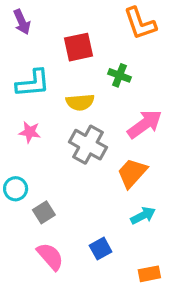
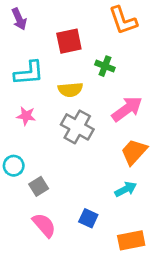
orange trapezoid: (132, 173) -> (134, 152), moved
blue square: (101, 249) -> (88, 218), turned -36
orange rectangle: (149, 274) -> (131, 240), size x1.4

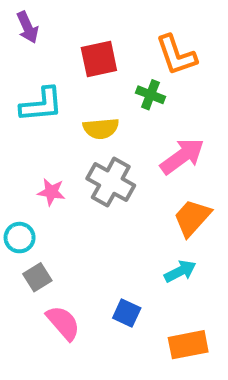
orange L-shape: (123, 20) -> (176, 55), moved
pink star: (26, 116) -> (51, 192), moved
gray square: (39, 186) -> (37, 277), moved

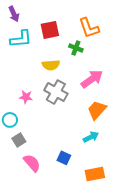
cyan L-shape: (41, 105) -> (21, 39), moved

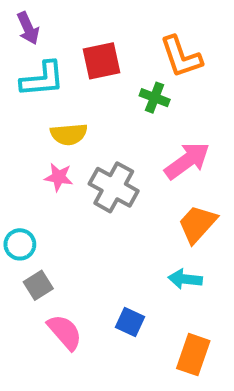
yellow semicircle: (51, 65) -> (69, 134), moved
pink star: (26, 97) -> (59, 177), moved
cyan arrow: (91, 137) -> (185, 279), turned -147
orange rectangle: (95, 174) -> (193, 355), turned -60

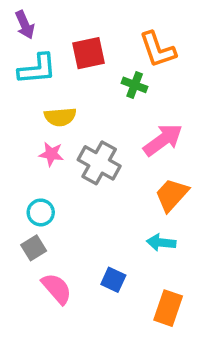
cyan circle: (20, 244) -> (41, 212), moved

